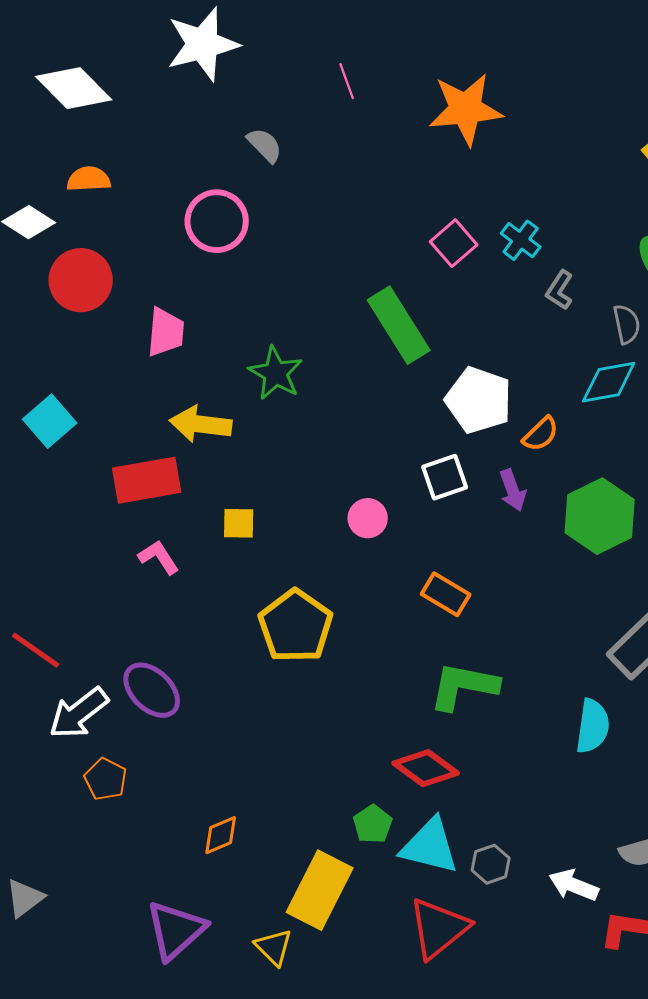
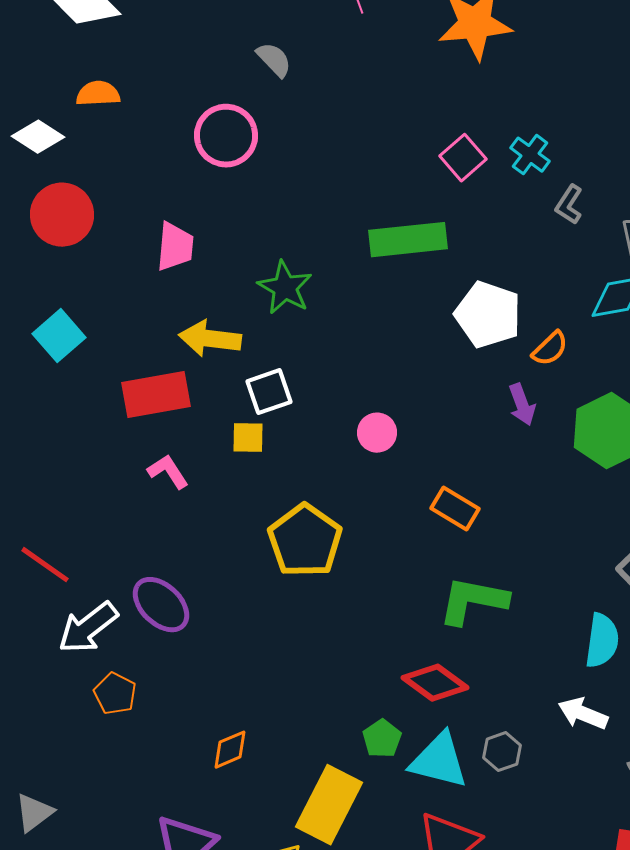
red circle: (81, 280) -> (62, 215), moved
green rectangle: (399, 325) -> (408, 240), turned -64
white square: (445, 477) -> (269, 392), moved
gray hexagon: (491, 864) -> (502, 752), moved
white arrow: (574, 885) -> (583, 714), moved

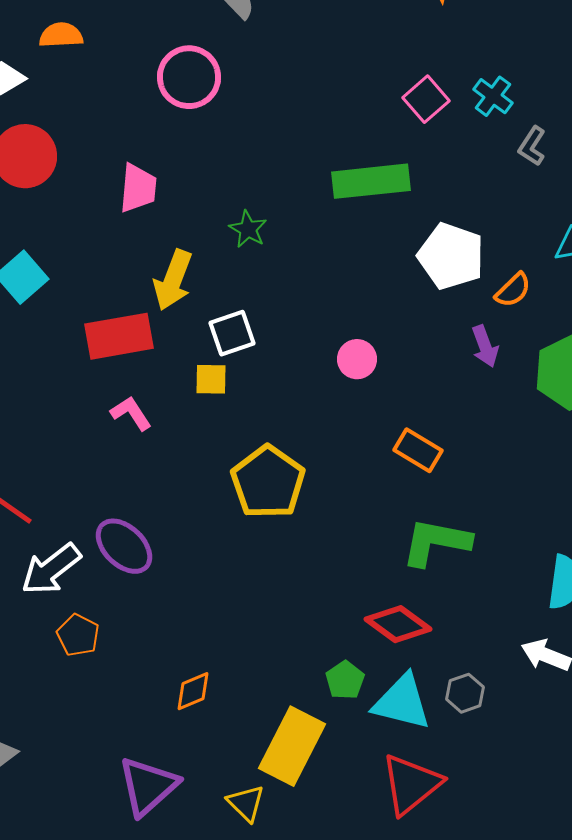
green star: (285, 288) -> (248, 229), size x0.7
yellow arrow: (210, 339) -> (173, 280), turned -76
pink circle: (377, 433) -> (357, 359), moved

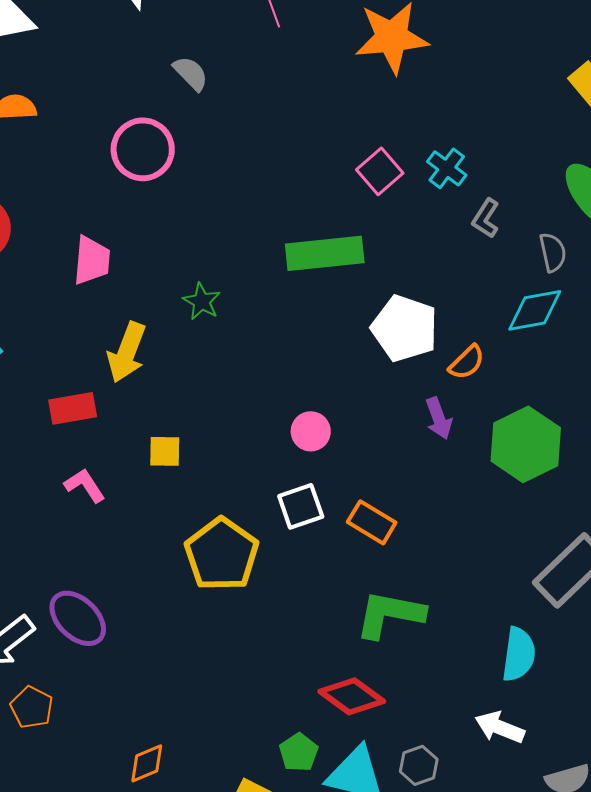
white square: (232, 333) -> (301, 506), moved
red rectangle: (119, 336) -> (73, 408), size x0.7

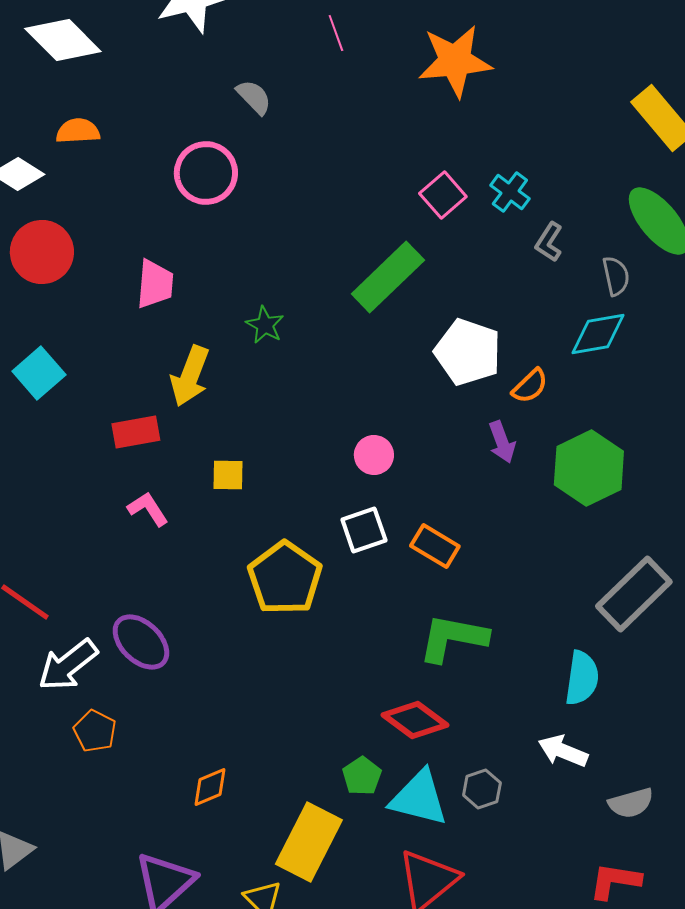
green rectangle: (325, 253) -> (388, 277), turned -38

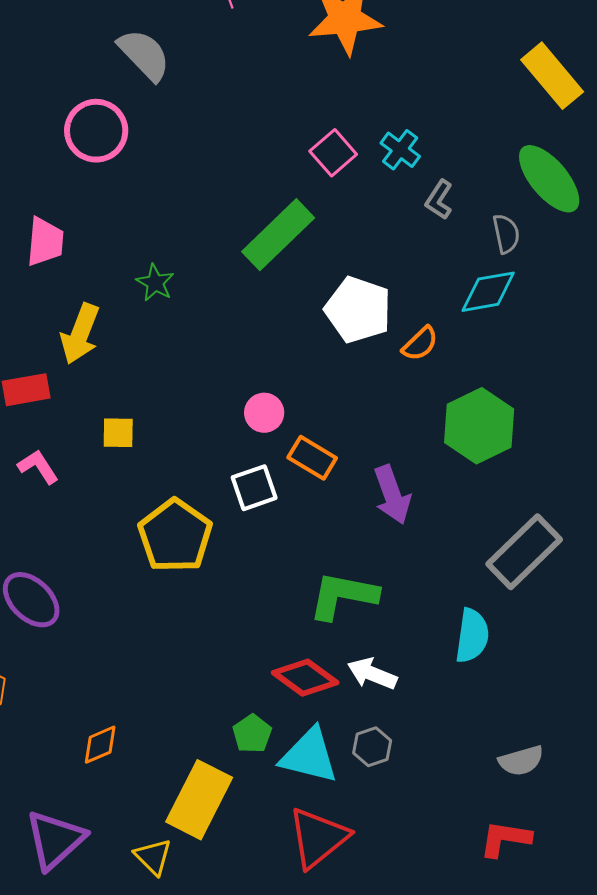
gray semicircle: (254, 97) -> (144, 55), size x1.5
purple arrow: (502, 442) -> (392, 495), moved, size x1.4
orange rectangle: (435, 546) -> (312, 458), moved
white arrow: (563, 751) -> (372, 674), moved

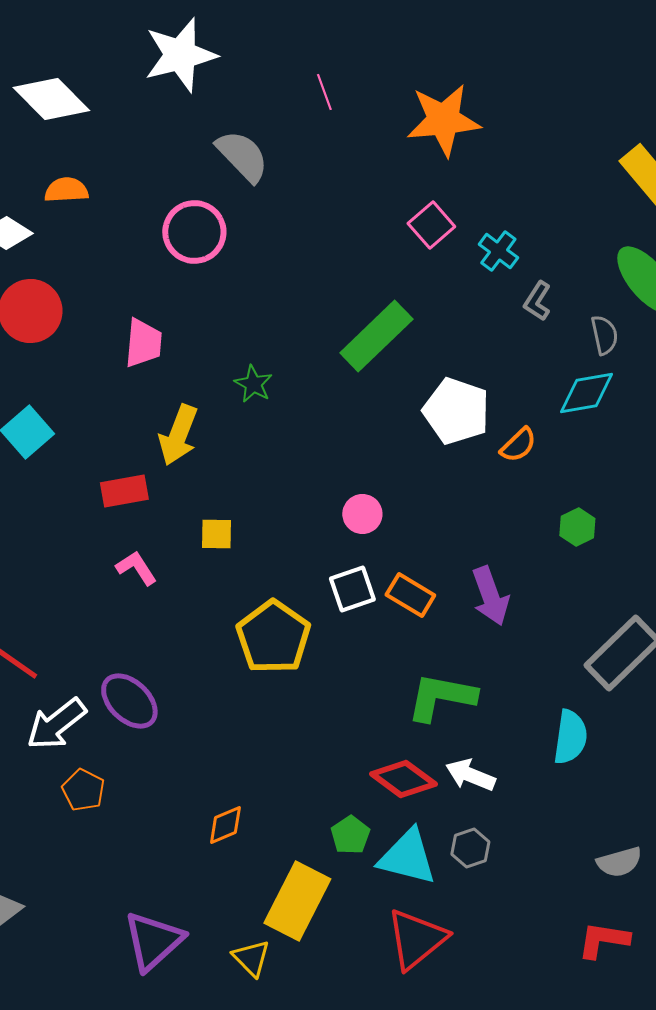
pink square: (333, 153) -> (431, 225), moved
green hexagon: (479, 426) -> (577, 527), size x0.5
orange rectangle: (312, 458) -> (410, 595), moved
orange diamond: (100, 745) -> (225, 825), moved

